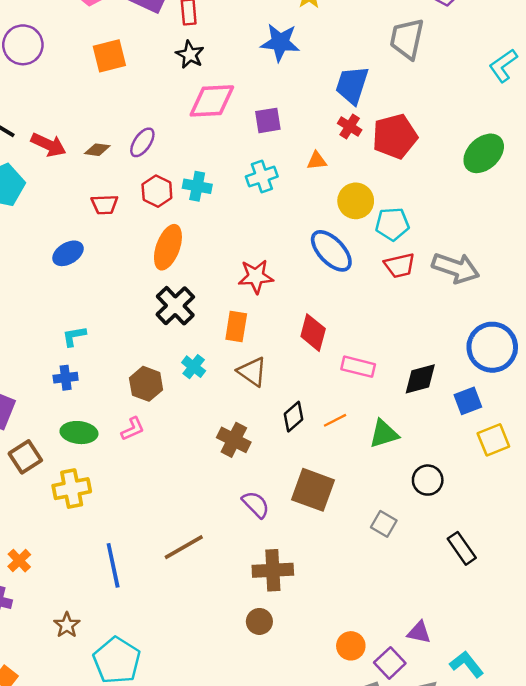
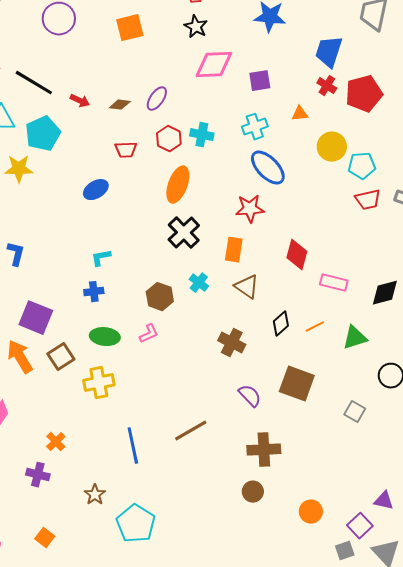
red arrow: (48, 145) -> (80, 101), size x0.7
blue ellipse: (331, 251) -> (268, 168), moved
orange circle: (351, 646) -> (311, 512), moved

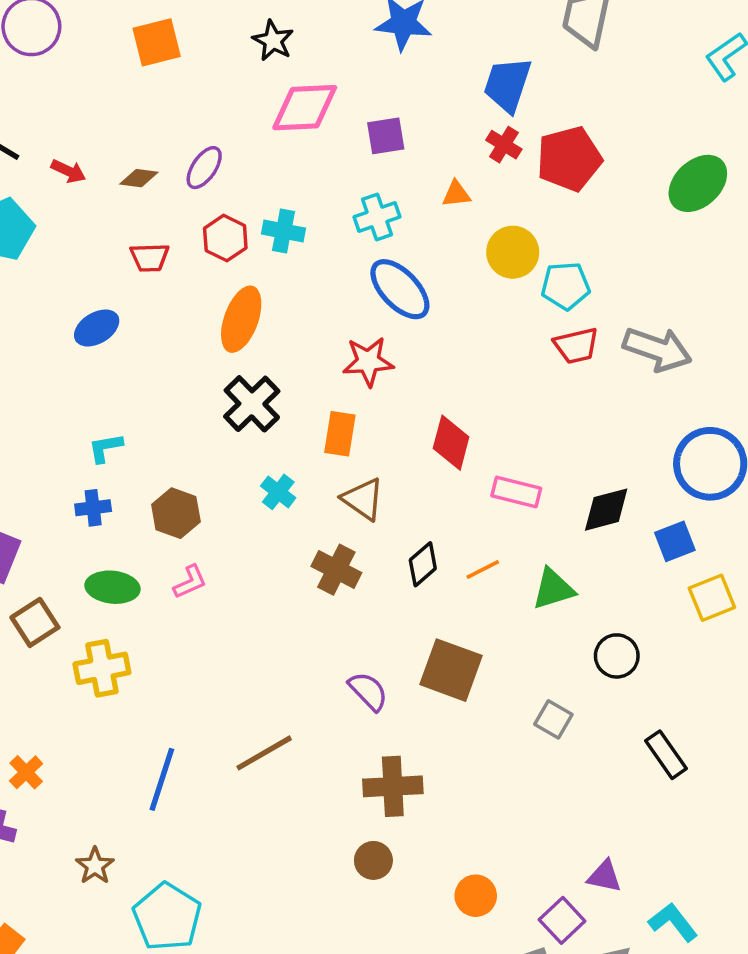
brown hexagon: (160, 297) -> (176, 513), moved
brown cross: (232, 343) -> (336, 570), moved
blue line: (133, 446) -> (162, 779), turned 30

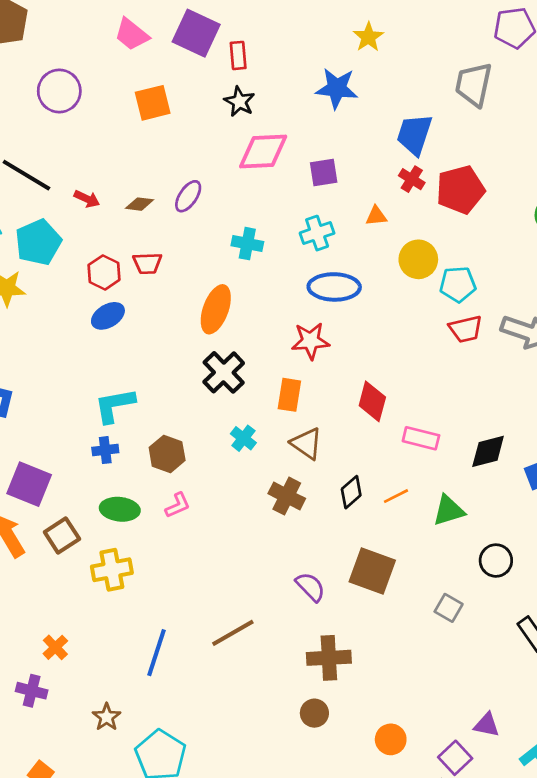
red hexagon: (225, 238) -> (104, 272), moved
blue ellipse: (400, 289) -> (334, 287), turned -45
cyan L-shape: (105, 448) -> (115, 405), size x1.6

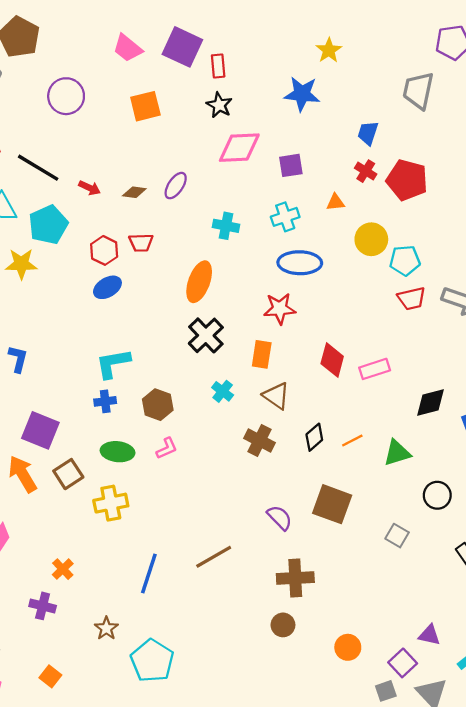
blue trapezoid: (414, 134) -> (368, 133), size x0.7
red pentagon: (460, 190) -> (407, 180), turned 30
pink rectangle: (421, 438) -> (375, 369), moved, turned -32

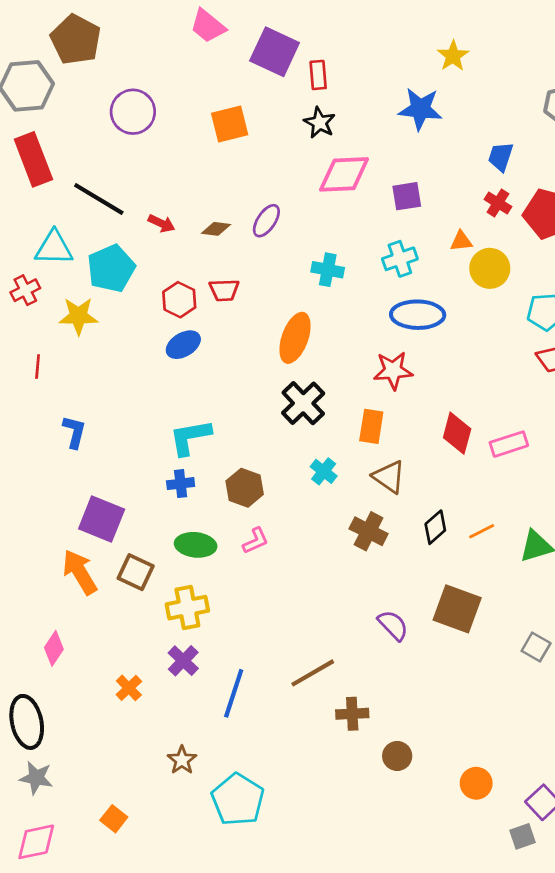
pink trapezoid: (128, 48) -> (208, 26), moved
yellow circle: (371, 239) -> (490, 268), moved
brown square: (68, 474) -> (136, 572), turned -32
brown cross: (295, 578) -> (352, 714), moved, size x0.7
purple cross: (43, 606) -> (183, 661), moved, turned 30

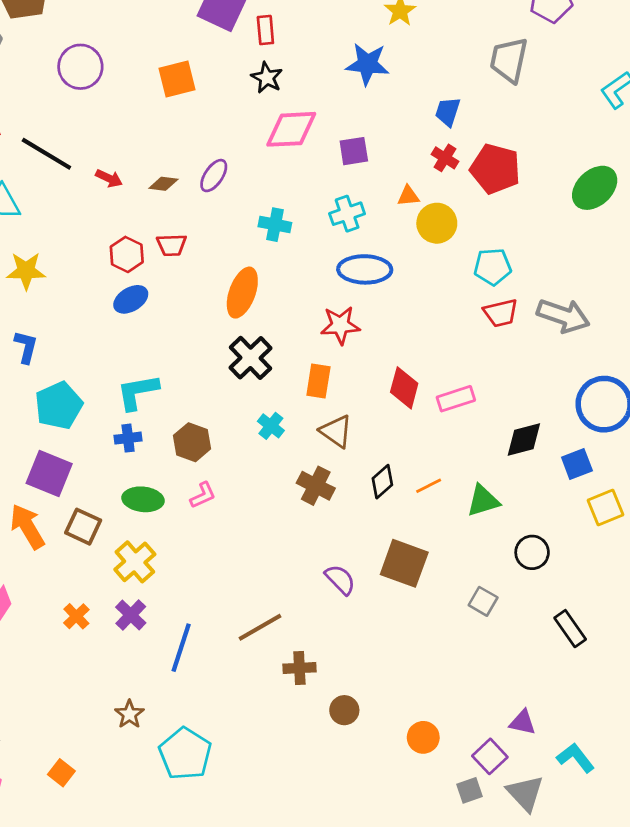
cyan pentagon: (111, 268) -> (59, 405), moved
blue L-shape: (74, 432) -> (26, 347), moved
yellow cross: (187, 608) -> (135, 562), turned -30
orange cross: (129, 688) -> (76, 616), moved

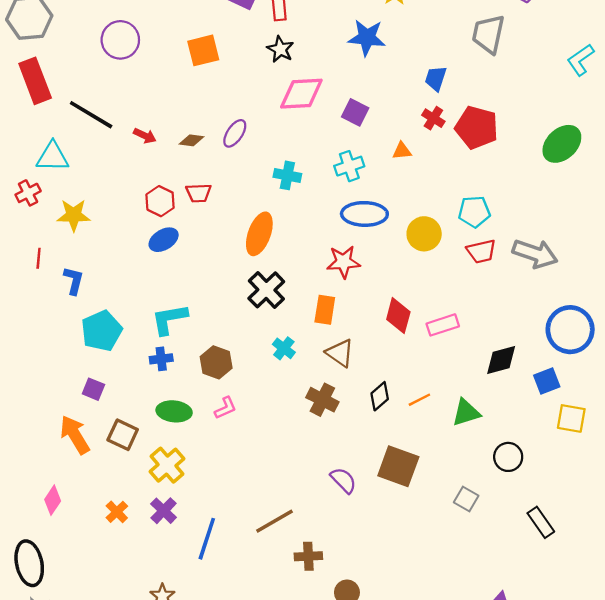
purple square: (354, 151) -> (355, 112), turned 36
yellow circle: (437, 223) -> (424, 234), moved
purple square: (49, 473) -> (93, 389), size x0.6
yellow square: (606, 507) -> (571, 418), turned 32

